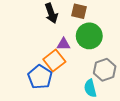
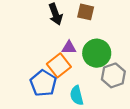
green circle: (89, 36) -> (97, 53), moved
cyan semicircle: (90, 88) -> (77, 95), moved

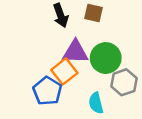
purple triangle: (69, 48) -> (75, 52), size x1.6
cyan semicircle: (77, 95) -> (96, 103), moved

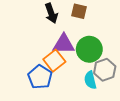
cyan semicircle: (96, 103) -> (90, 80), moved

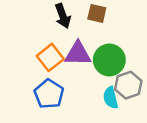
orange square: (54, 61) -> (50, 57), moved

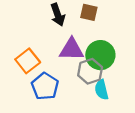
orange square: (50, 57) -> (28, 61), moved
gray hexagon: (128, 85) -> (90, 71), moved

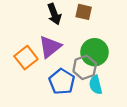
purple triangle: (72, 49) -> (50, 47), moved, turned -40
blue pentagon: (45, 86) -> (62, 82), moved

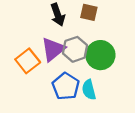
gray hexagon: (85, 67) -> (75, 49), moved
cyan semicircle: (96, 85) -> (89, 90), moved

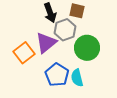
gray hexagon: (75, 49) -> (65, 30), moved

